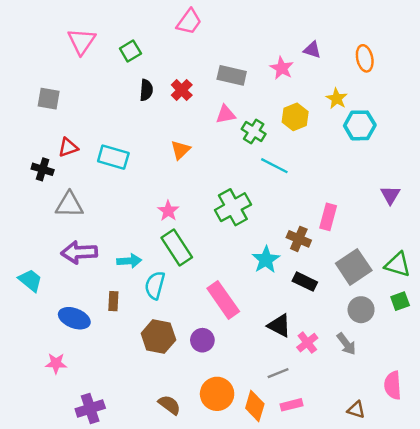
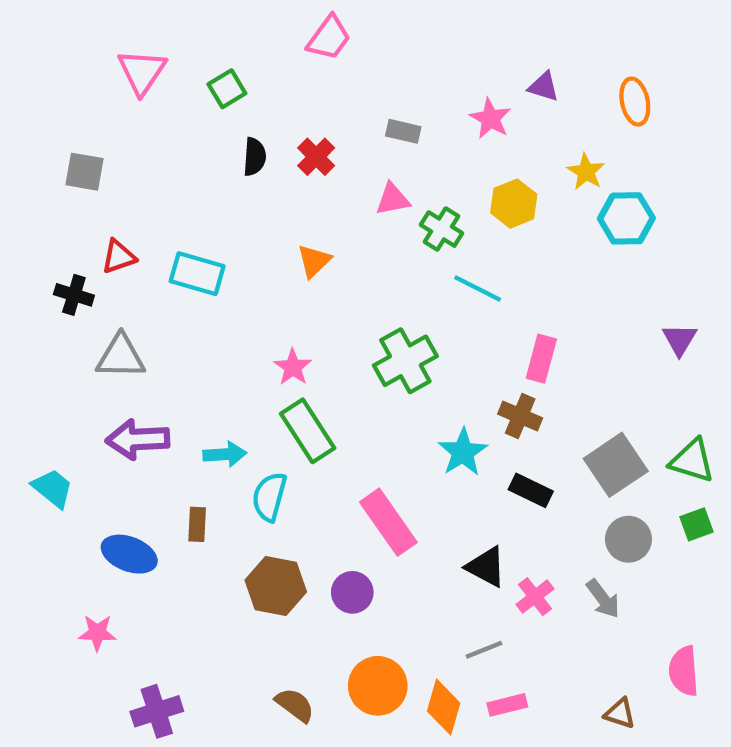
gray rectangle: (232, 75) -> (403, 131), size x0.7
pink rectangle: (328, 217) -> (541, 359), moved

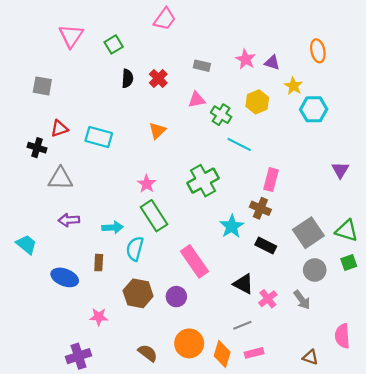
purple triangle: (543, 87) -> (272, 63), moved
purple arrow: (138, 439) -> (69, 220), size x0.7
pink star: (97, 633) -> (99, 317), moved

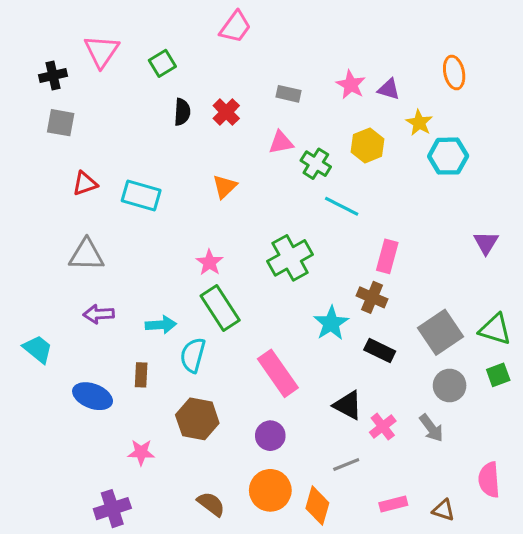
black cross: (37, 148) -> (53, 76), moved, turned -30
purple circle: (176, 297) -> (270, 436), moved
pink rectangle: (254, 353) -> (393, 504), moved

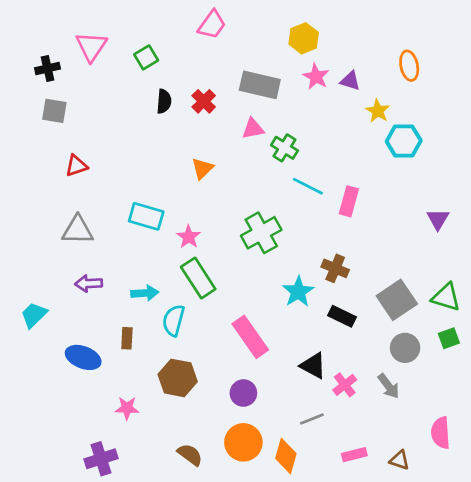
gray rectangle: (288, 94) -> (260, 85), size x1.8
yellow hexagon: (368, 145) -> (304, 38), moved
cyan rectangle: (141, 196) -> (146, 216), moved
pink rectangle: (387, 256) -> (349, 201), moved
cyan trapezoid: (38, 349) -> (34, 315), turned -84

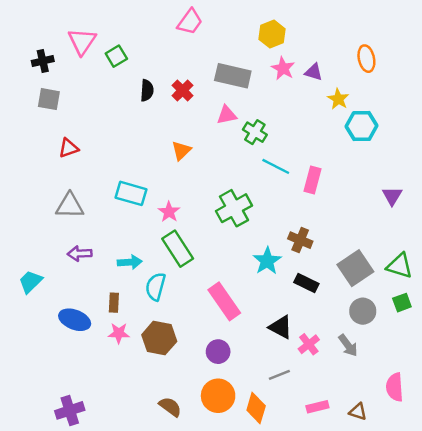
green square: (146, 57) -> (116, 56), moved
pink star: (127, 408) -> (119, 333), moved
purple cross: (101, 459) -> (70, 410), moved

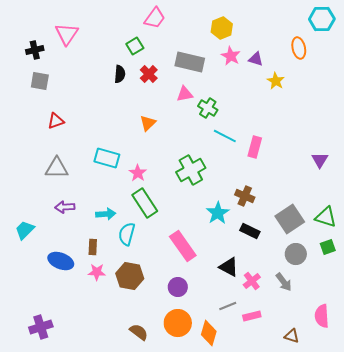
green square: (116, 56) -> (135, 46), moved
cyan hexagon: (362, 126) -> (322, 19), moved
pink rectangle: (317, 407) -> (252, 316), moved
purple cross: (70, 410) -> (41, 327), moved

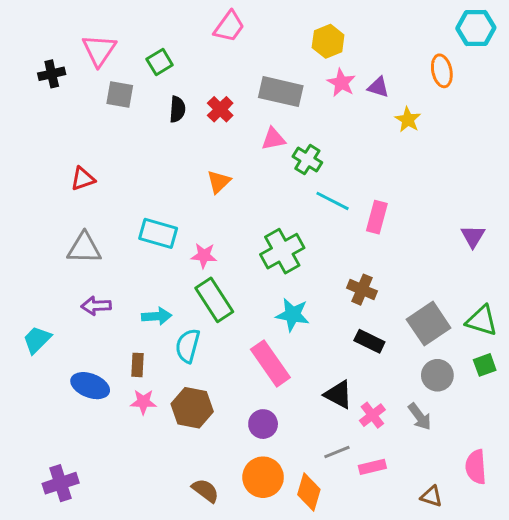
green square: (135, 46) -> (160, 62), moved
gray square: (40, 81) -> (120, 94), moved
pink star: (138, 173) -> (204, 256), turned -30
cyan star: (218, 213) -> (293, 315), moved, turned -30

